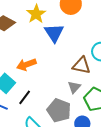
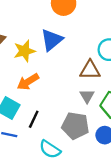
yellow star: (36, 14) -> (24, 51), moved, turned 30
blue triangle: (54, 33) -> (52, 40), turned 35

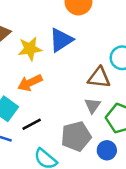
black line: (34, 119) -> (32, 124), turned 30
gray pentagon: (75, 126) -> (76, 136), turned -30

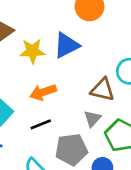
orange arrow: (30, 83) -> (43, 92), moved
black line: (32, 124) -> (41, 124), moved

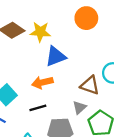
blue triangle: (67, 45) -> (56, 56), moved
yellow star: (32, 51) -> (40, 32), moved

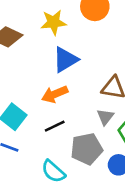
yellow star: (40, 32) -> (54, 22), moved

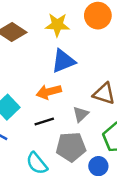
gray triangle: (105, 117) -> (81, 114), moved

